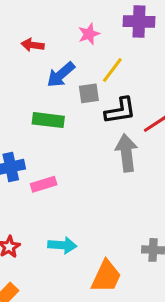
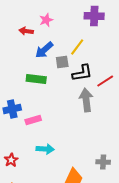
pink star: (89, 34) -> (46, 20), moved
cyan arrow: (62, 245) -> (45, 149), moved

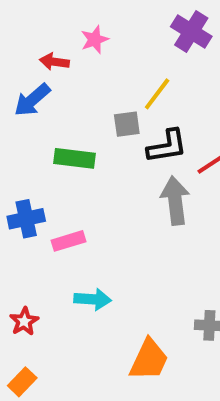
purple cross: (94, 16) -> (191, 32), turned 30
blue arrow: (44, 50) -> (32, 100), moved

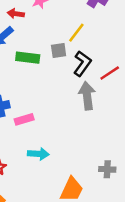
black L-shape: (167, 146) -> (82, 64), turned -45
green rectangle: (74, 158) -> (28, 58), moved

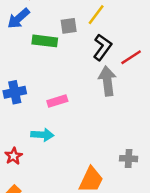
gray square: (59, 50) -> (69, 26), moved
pink rectangle: (24, 119) -> (57, 101), moved
cyan arrow: (38, 154) -> (42, 135), moved

